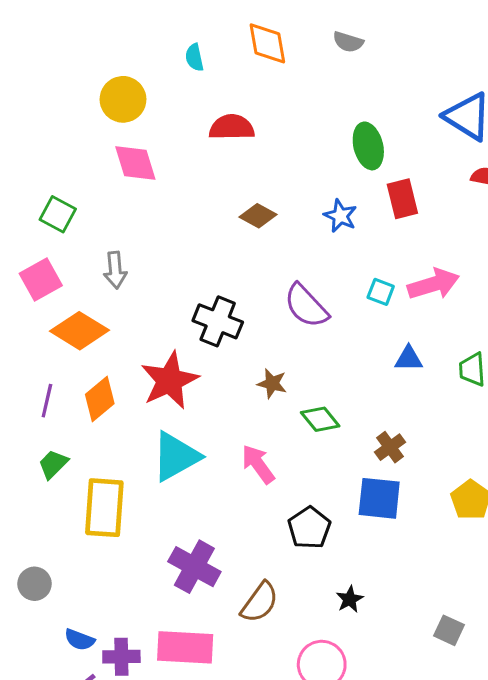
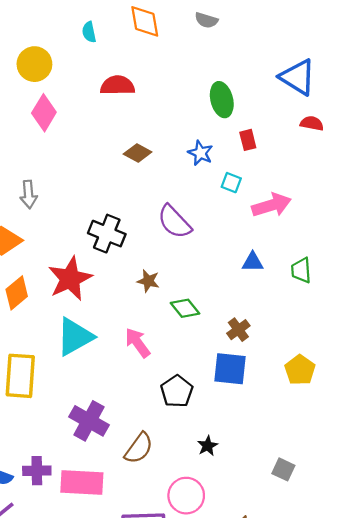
pink diamond: (135, 163) -> (44, 113), turned 48
red rectangle: (402, 199) -> (248, 140), size x0.7
cyan square: (381, 292) -> (231, 183), moved
purple cross: (121, 657) -> (37, 471), moved

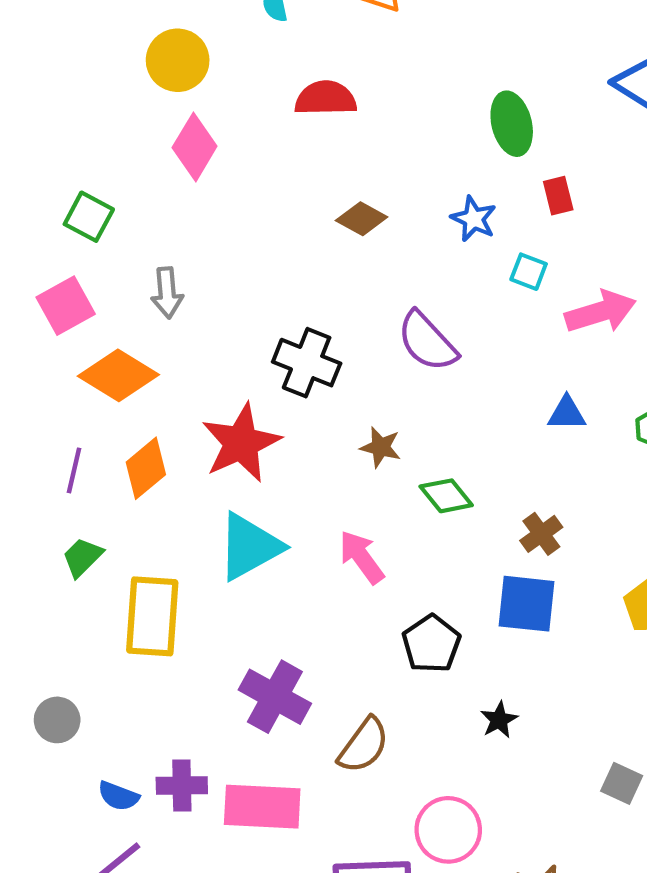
black star: (208, 446) -> (499, 720), moved

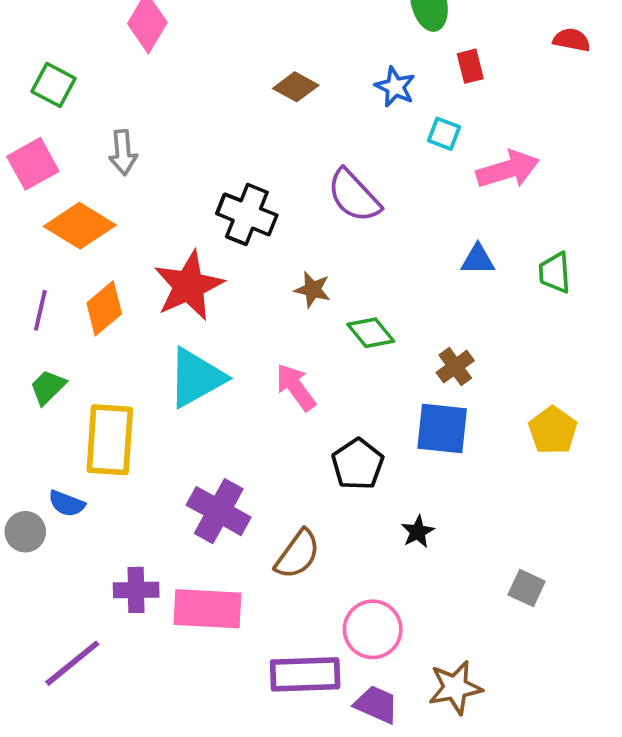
blue semicircle: (118, 796) -> (67, 504), moved

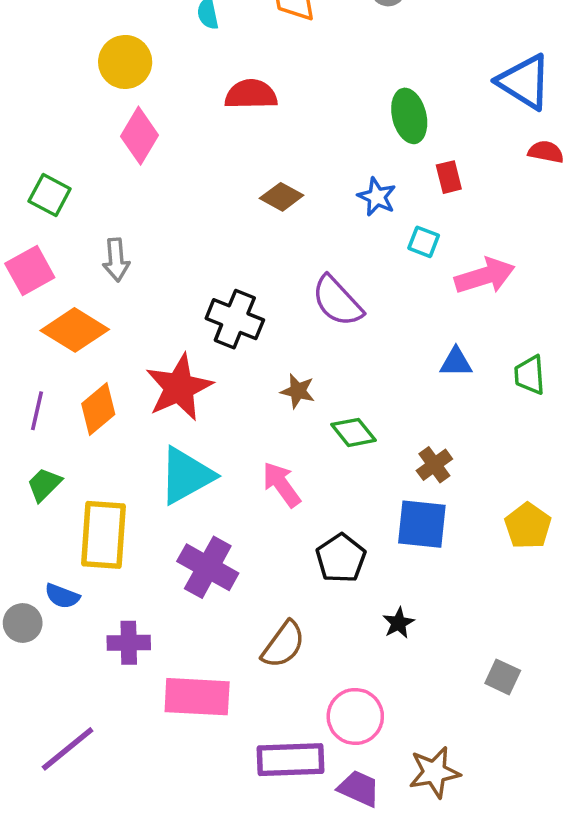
purple cross: (219, 511) -> (208, 567), moved
purple cross: (136, 590) -> (129, 643), moved

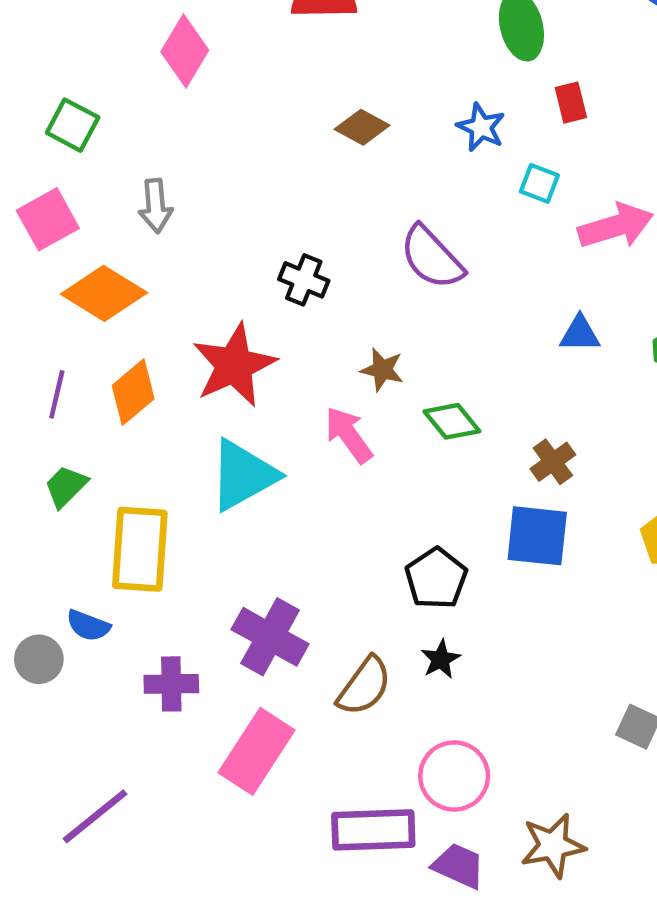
black cross: (235, 319) -> (304, 280), size x0.7
pink arrow: (282, 485) -> (349, 435), moved
purple cross: (208, 567) -> (270, 637), moved
black star: (398, 623) -> (441, 659), moved
pink rectangle: (197, 697) -> (257, 751), turned -60

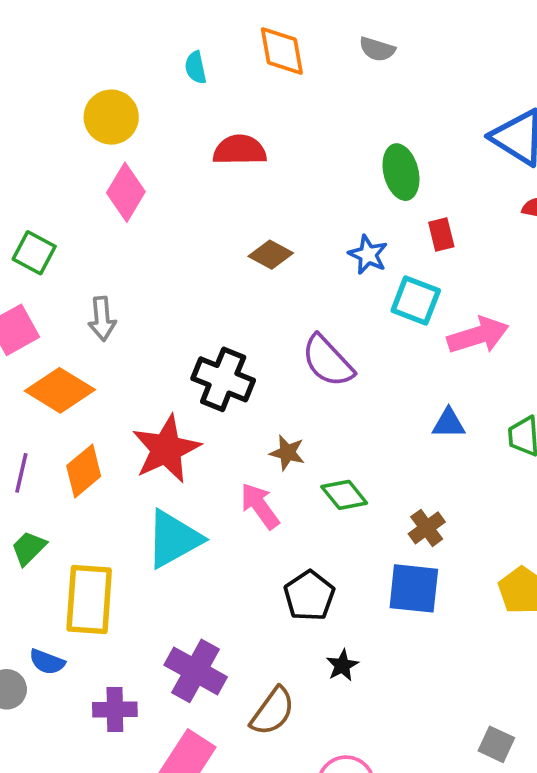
cyan square: (539, 183) -> (416, 300), size x1.5
black cross: (304, 280) -> (223, 379), size x1.5
black pentagon: (436, 578) -> (309, 596), moved
black star: (441, 659) -> (342, 665), moved

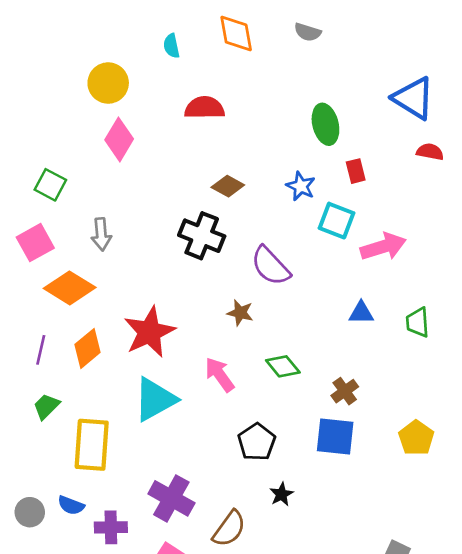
black cross: (223, 379) -> (202, 236), moved
brown star: (287, 453) -> (240, 313), moved
blue semicircle: (47, 662) -> (71, 505), moved

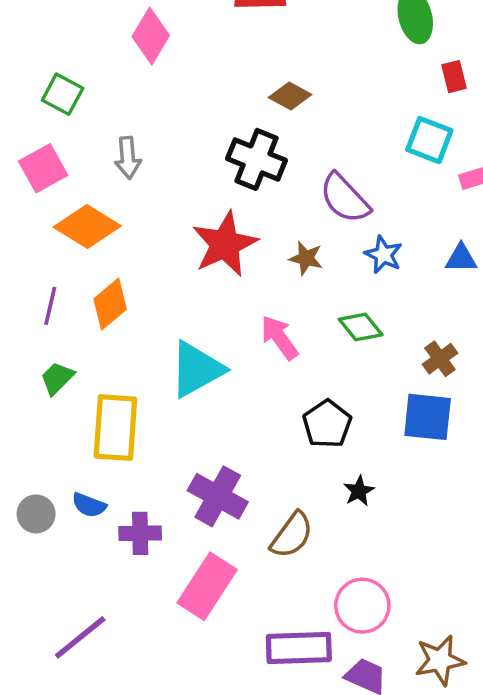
blue star: (301, 186) -> (384, 255), moved
red star: (149, 332) -> (225, 244), moved

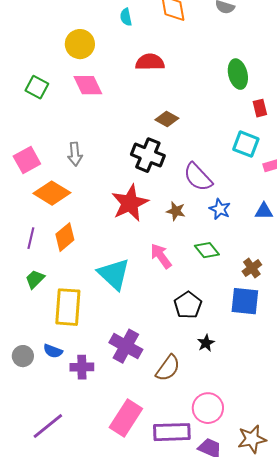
pink diamond: (151, 36) -> (88, 85), turned -56
green square: (63, 94) -> (37, 87), moved
cyan triangle: (197, 369) -> (114, 274), turned -48
pink rectangle: (207, 586) -> (126, 418), moved

